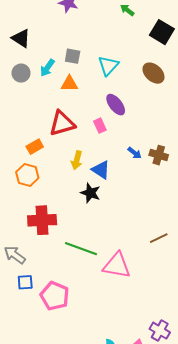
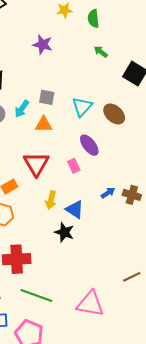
brown ellipse: (153, 73) -> (114, 114), moved
red triangle: (62, 124) -> (36, 164), turned -44
blue arrow: (135, 153) -> (108, 193), turned -72
green line: (81, 249) -> (36, 296), moved

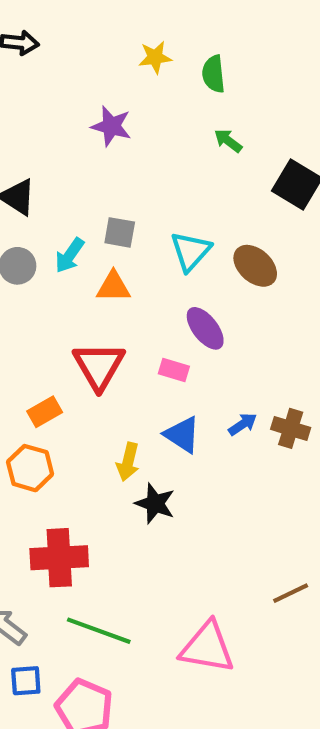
pink rectangle: (74, 166) -> (174, 370), turned -48
yellow arrow: (51, 200) -> (128, 462), moved
blue triangle: (75, 209) -> (182, 435), moved

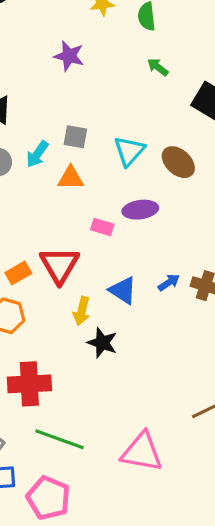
purple ellipse: (205, 328) -> (140, 210), turned -60
red triangle: (99, 366) -> (59, 265), moved
pink rectangle: (174, 370) -> (102, 227), moved

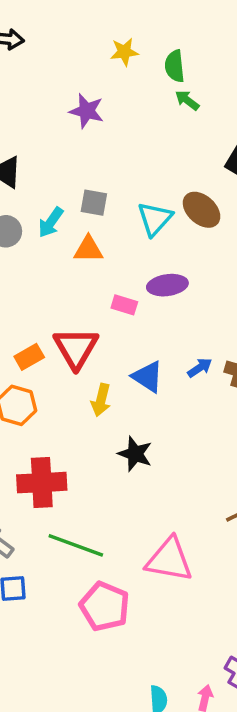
green arrow: (158, 67) -> (187, 100), moved
brown ellipse: (178, 162) -> (202, 210), moved
black star: (102, 343) -> (135, 454), moved
pink pentagon: (48, 498) -> (105, 606), moved

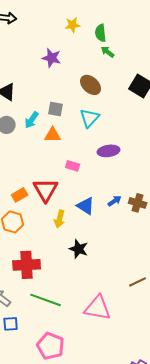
brown ellipse: (202, 210) -> (91, 85), moved
purple ellipse: (167, 285) -> (109, 151), moved
pink pentagon: (105, 606) -> (51, 346), moved

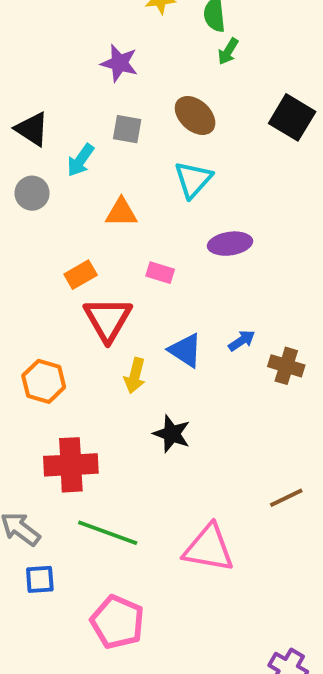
green arrow: (108, 52) -> (228, 51), turned -96
gray square: (56, 109) -> (127, 129), moved
cyan arrow: (32, 120) -> (81, 160), moved
orange rectangle: (20, 195) -> (81, 275), moved
brown cross: (138, 203) -> (286, 366), moved

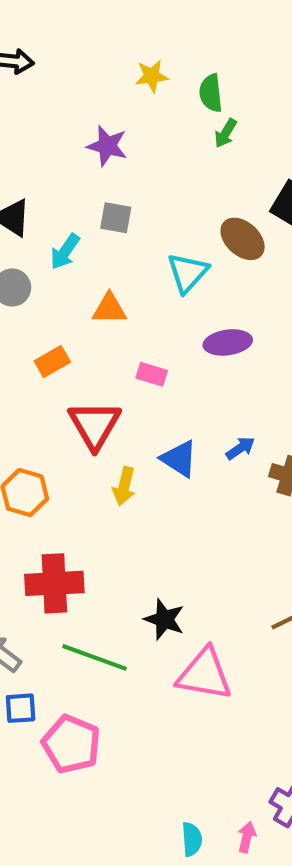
brown ellipse: (195, 115) -> (243, 239), moved
orange rectangle: (81, 275) -> (52, 361), moved
black star: (172, 434) -> (164, 619), moved
pink pentagon: (117, 622) -> (71, 744), moved

